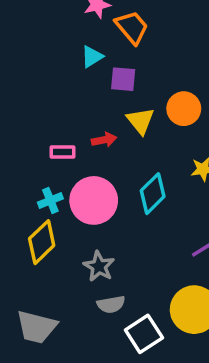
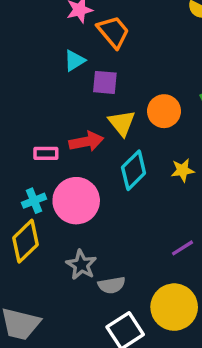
red arrow: (104, 140) -> (86, 142), size x1.4
cyan diamond: (153, 194) -> (134, 170), moved
gray semicircle: (111, 304) -> (112, 285), moved

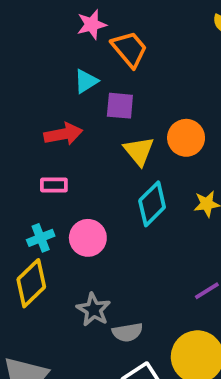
red arrow: (86, 142) -> (63, 134), moved
pink circle: (76, 201) -> (88, 238), size x0.7

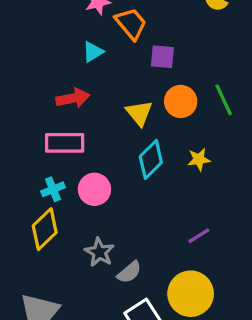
purple square: (120, 106) -> (162, 57), moved
pink rectangle: (54, 185) -> (65, 143), size x1.6
gray semicircle: (128, 332) -> (129, 272), turned -30

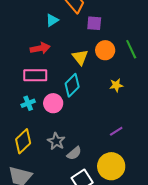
cyan diamond: (151, 159) -> (72, 85), moved
yellow diamond: (45, 229) -> (23, 141), moved

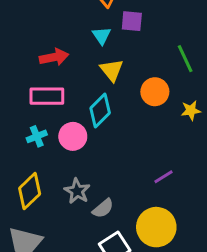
cyan triangle: (52, 20) -> (102, 36), moved, turned -32
orange circle: (105, 50) -> (155, 92), moved
yellow star: (116, 85) -> (191, 110), moved

